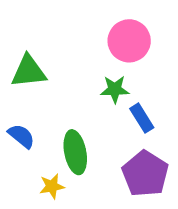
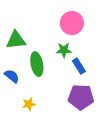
green ellipse: (75, 152) -> (37, 64), moved
purple pentagon: (145, 174) -> (81, 97), turned -30

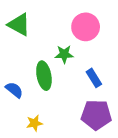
green triangle: (16, 40) -> (19, 25), moved, turned 35
green star: (64, 50) -> (64, 54), moved

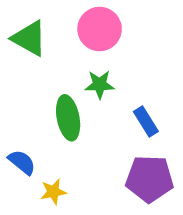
pink circle: (86, 27) -> (100, 29), moved
blue semicircle: (14, 90) -> (22, 162), moved

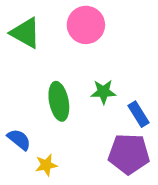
green star: (100, 84) -> (103, 92), moved
blue rectangle: (146, 121) -> (138, 114), moved

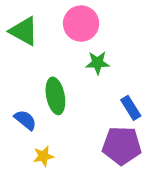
green star: (103, 92) -> (98, 63), moved
blue semicircle: (19, 140) -> (25, 120), moved

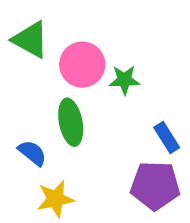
pink circle: (81, 24) -> (82, 65), moved
yellow star: (43, 156) -> (55, 199), size x1.4

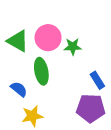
green triangle: (30, 40) -> (18, 41), moved

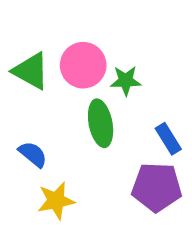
green ellipse: (41, 71) -> (101, 123), moved

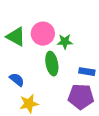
blue rectangle: (168, 139) -> (87, 72), turned -49

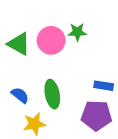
green star: (65, 42) -> (77, 32), moved
green ellipse: (52, 64) -> (52, 94), moved

